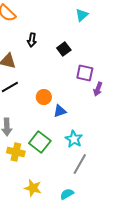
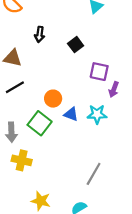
blue triangle: (60, 111) -> (71, 114), turned 40
cyan star: (74, 139) -> (97, 114), moved, turned -30
green square: (40, 142) -> (40, 123), moved

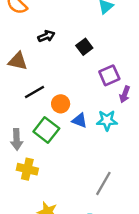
black arrow: (40, 34) -> (46, 36), turned -120
purple square: (99, 72) -> (109, 75), turned -36
black line: (15, 87) -> (34, 92), moved

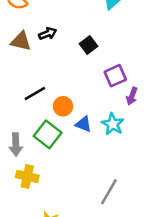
brown triangle: (18, 61) -> (21, 41), moved
cyan star: (107, 120) -> (113, 124), turned 30

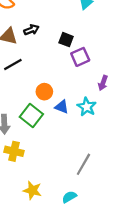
black square: (88, 45) -> (66, 40), turned -32
purple square: (115, 76) -> (80, 57), moved
black line: (35, 94) -> (13, 65), moved

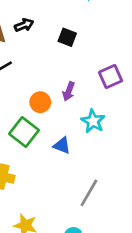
purple square: (80, 57) -> (111, 77), moved
purple arrow: (103, 83) -> (69, 91), moved
blue triangle: (62, 107) -> (62, 146), moved

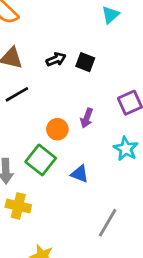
black arrow: (24, 25) -> (56, 59), moved
cyan star: (93, 121) -> (126, 149), moved

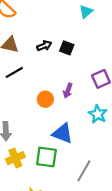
green square: (41, 160) -> (46, 157), moved, turned -30
blue triangle: (80, 174) -> (62, 133), size x1.5
yellow cross: (18, 206) -> (15, 158), turned -36

